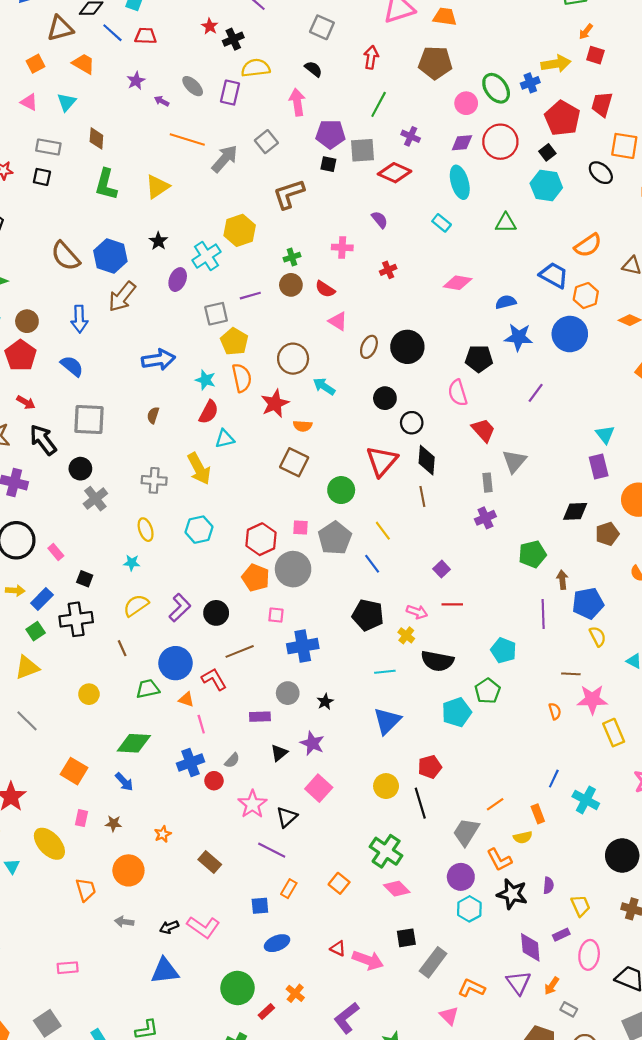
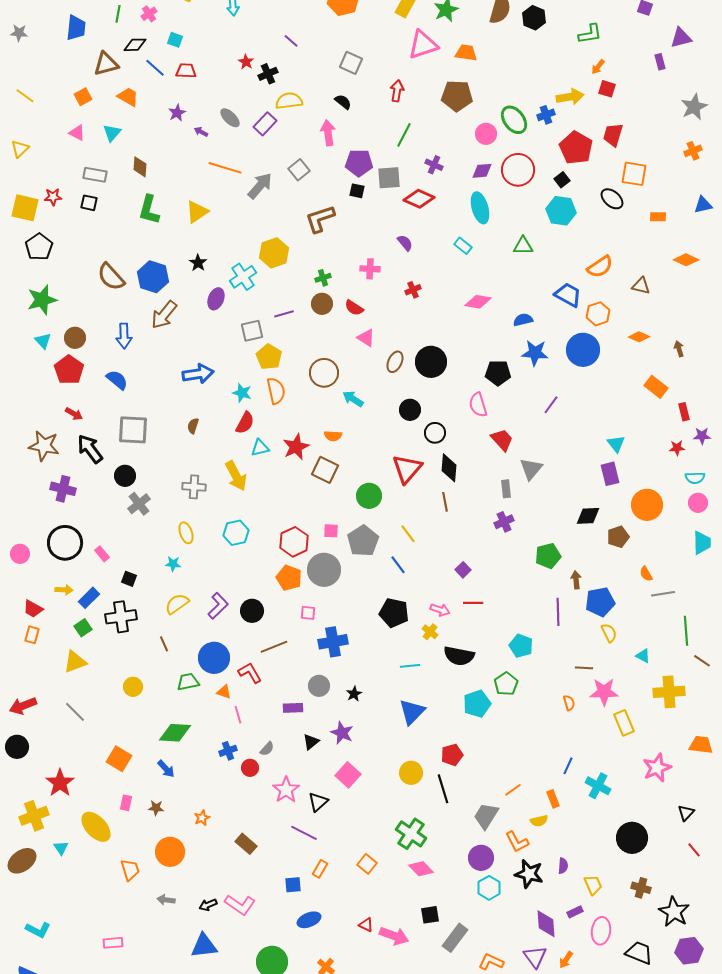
purple rectangle: (230, 93) -> (265, 124), turned 30
red star: (275, 403) -> (296, 447), moved
blue cross: (190, 763) -> (228, 751), size x0.7

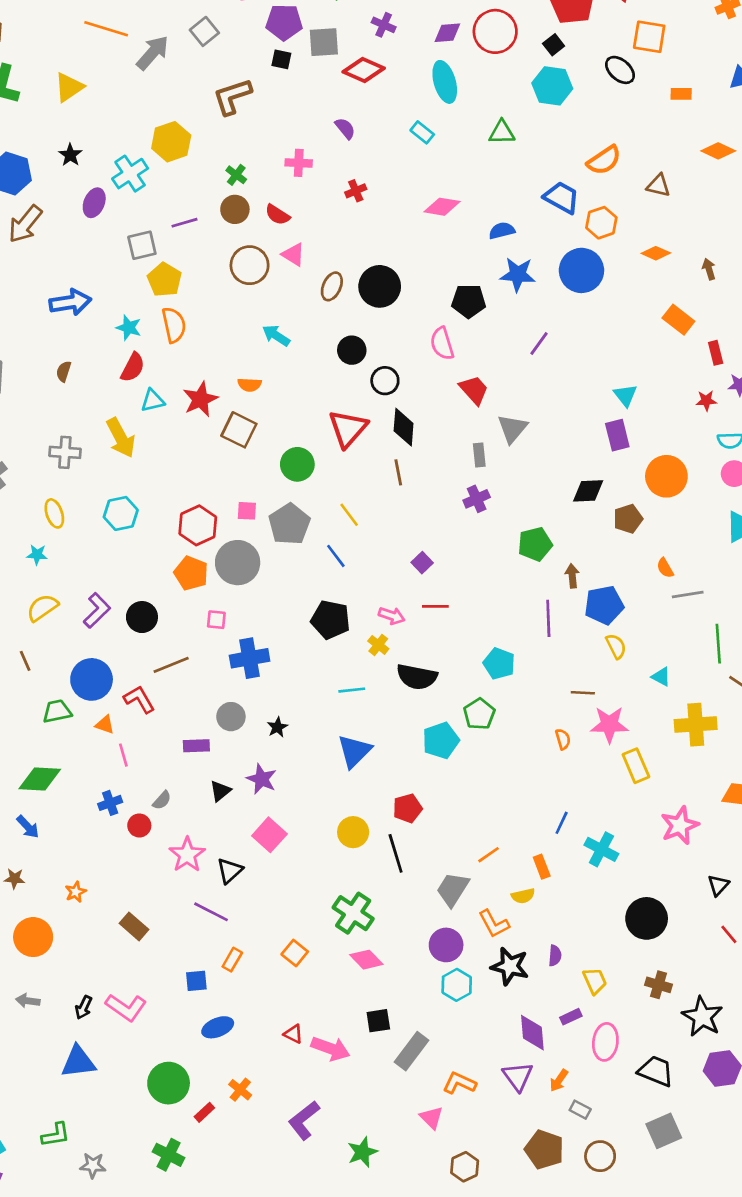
green cross: (323, 278) -> (236, 175), turned -35
brown circle: (324, 373) -> (250, 265), moved
black arrow: (208, 905) -> (84, 1007), turned -42

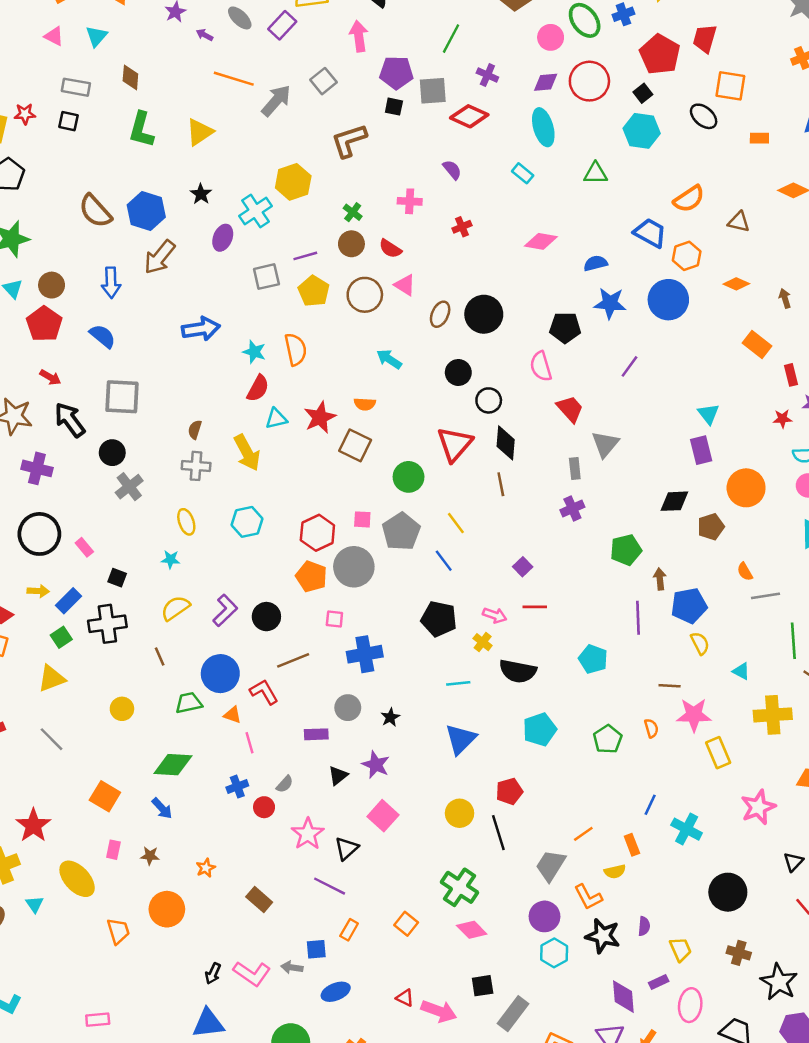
yellow pentagon: (165, 280) -> (314, 291), moved
brown semicircle: (64, 371) -> (195, 430), moved
green pentagon: (479, 714) -> (608, 739), moved
gray arrow: (28, 1001) -> (292, 967), moved

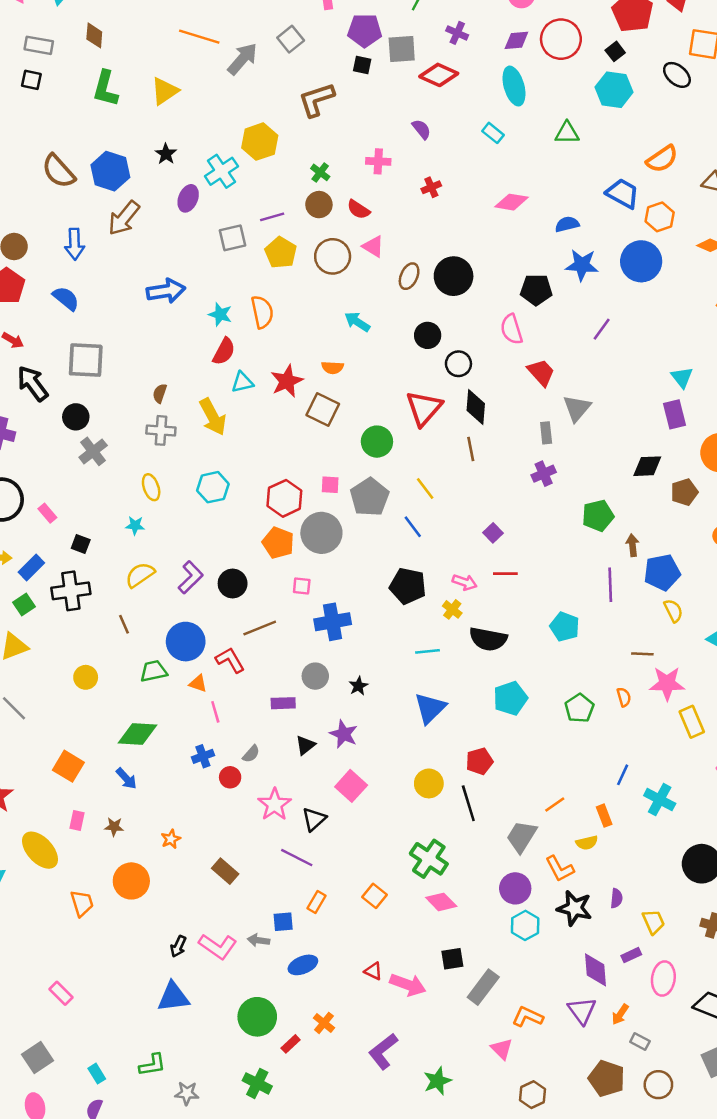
pink rectangle: (98, 1020) -> (61, 993), turned 50

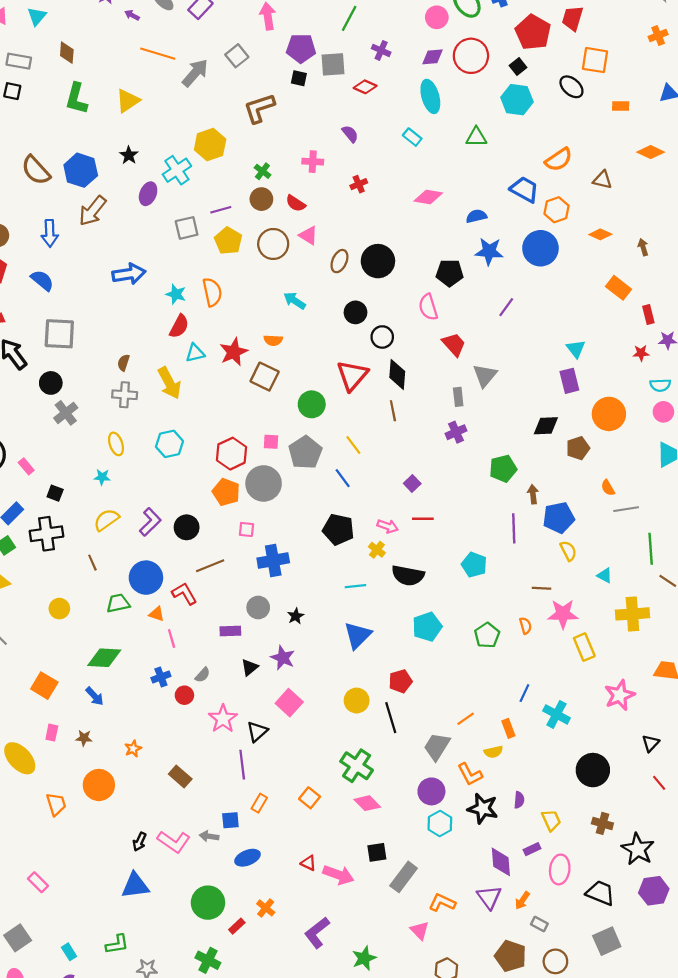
red diamond: (439, 75) -> (365, 87), size x0.7
purple line: (297, 858) -> (242, 765), turned 56

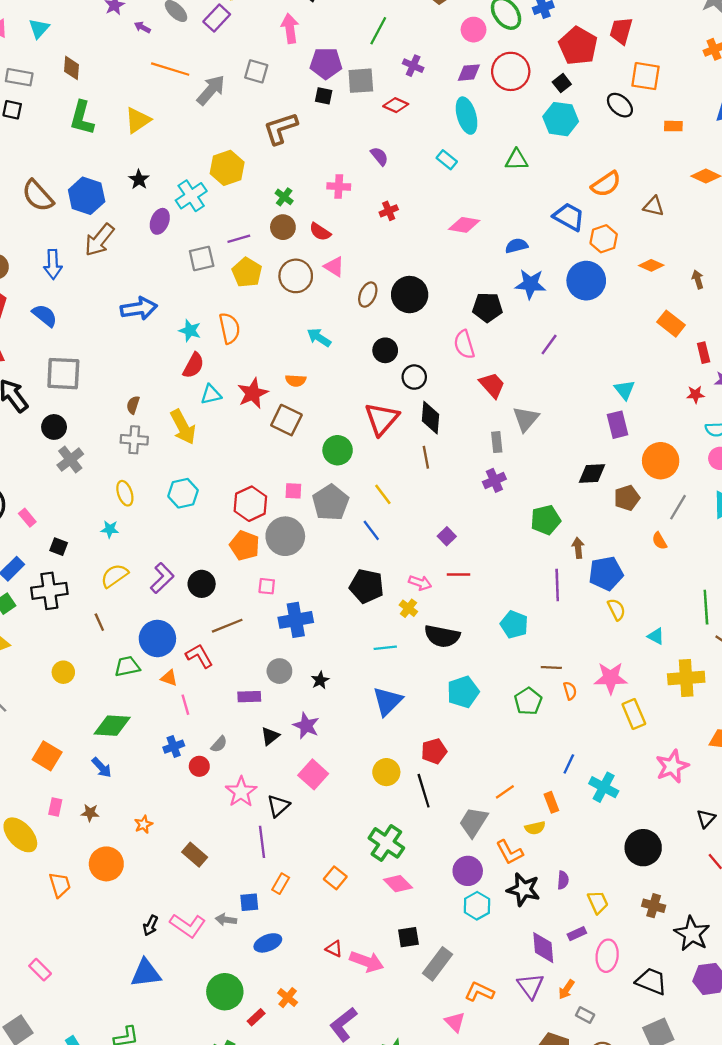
gray square: (237, 56) -> (256, 71), turned -35
gray line: (626, 509) -> (678, 507), moved, turned -50
brown line: (542, 588) -> (551, 668), moved

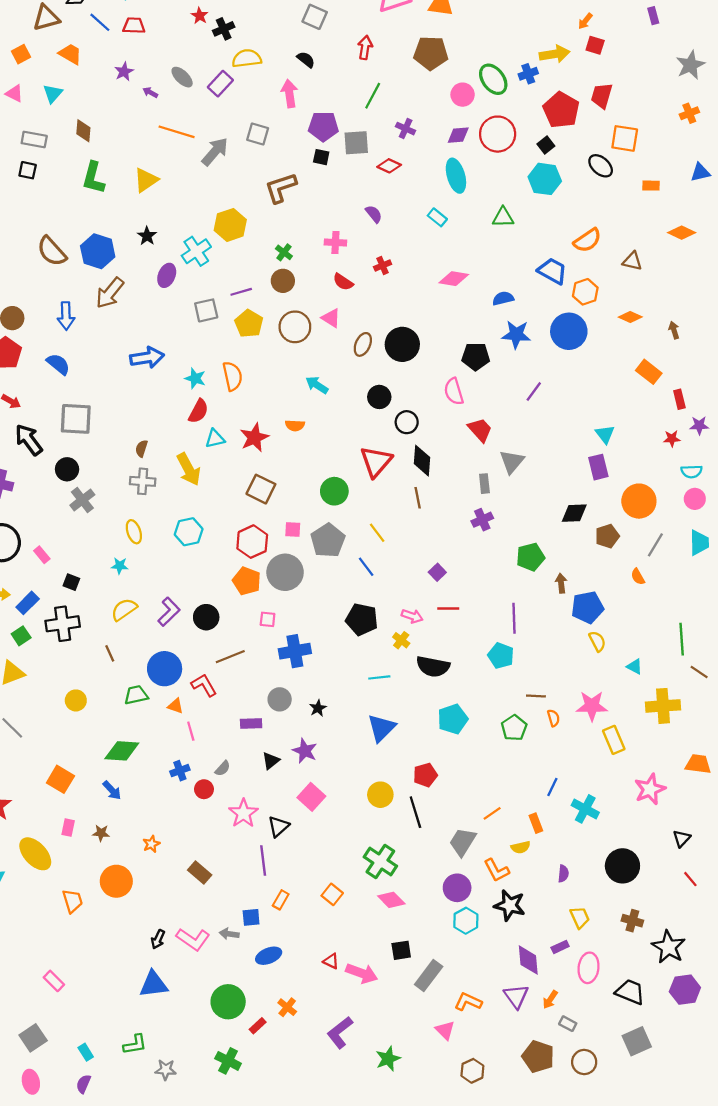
red semicircle: (320, 232) -> (343, 282), moved
brown square: (286, 420) -> (261, 489), moved
purple line: (557, 585) -> (514, 618), moved
purple semicircle: (563, 880) -> (563, 874), moved

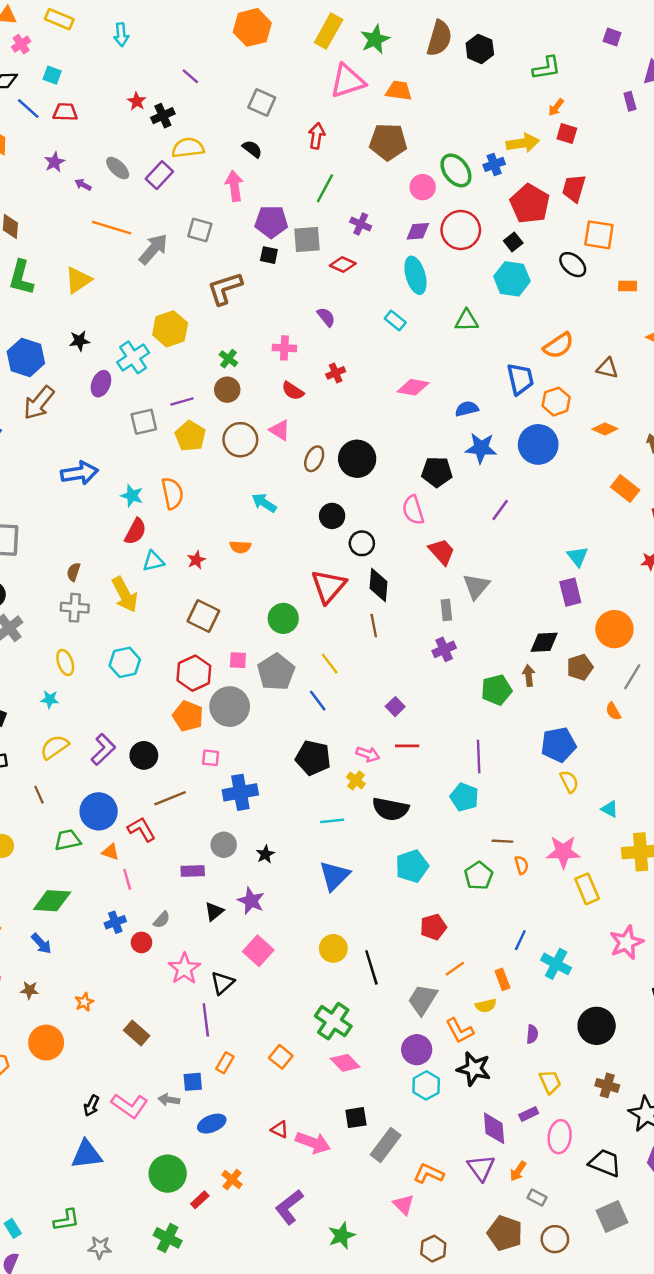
black star: (147, 236) -> (79, 341), turned 30
blue trapezoid: (552, 271) -> (520, 379), turned 48
red star: (254, 438) -> (196, 560), size x0.6
brown arrow: (561, 583) -> (529, 676), moved
red pentagon: (425, 775) -> (433, 927), moved

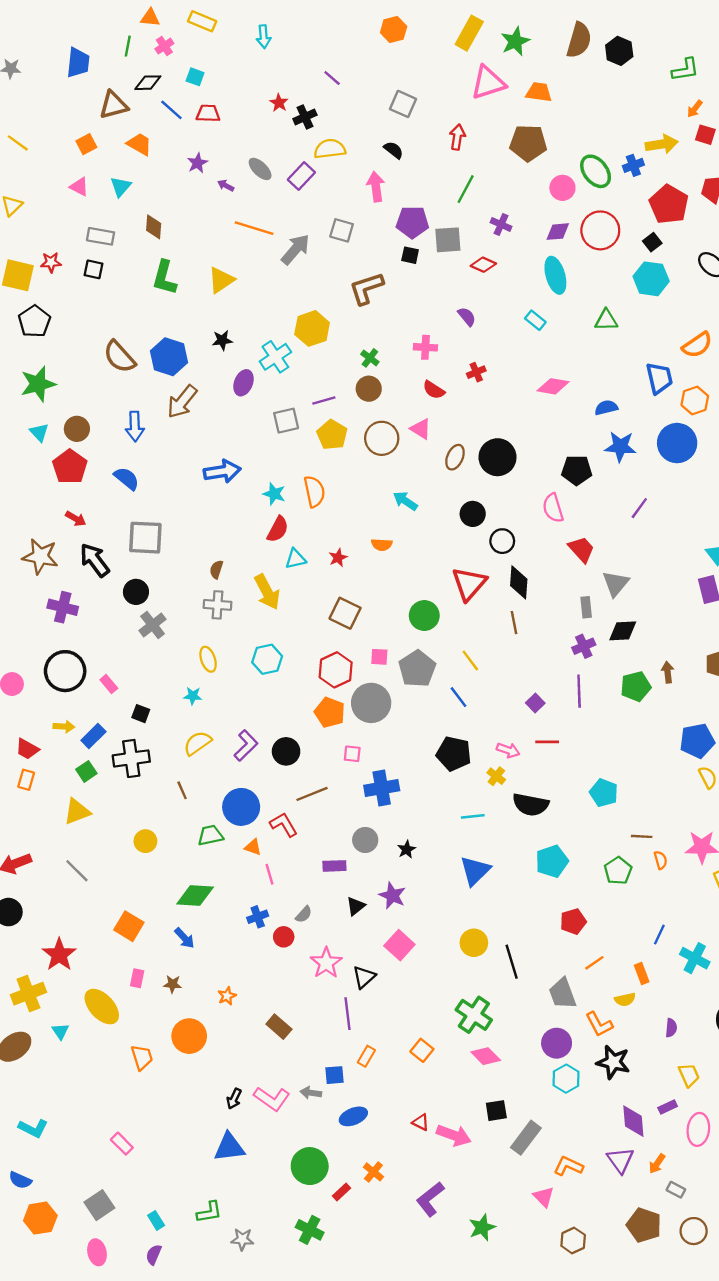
orange hexagon: (252, 27) -> (394, 30), size x0.7
black diamond: (544, 642) -> (623, 631), moved
purple line: (479, 757) -> (579, 691), moved
gray trapezoid: (423, 1000) -> (562, 994), turned -52

